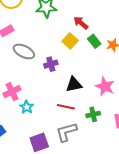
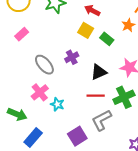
green rectangle: (94, 41) -> (107, 39), moved
gray ellipse: (24, 52) -> (44, 65), moved, turned 35
green cross: (93, 114) -> (124, 97), size x1.5

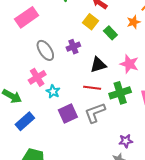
pink rectangle: (22, 34) -> (27, 17), size x1.6
purple square: (77, 136) -> (68, 114), moved

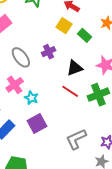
red line: (92, 88) -> (70, 91), turned 30
gray L-shape: (95, 113) -> (76, 139), moved
purple square: (68, 114) -> (37, 123), moved

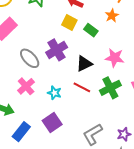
purple cross: (49, 52) -> (57, 50), size x1.5
cyan star: (31, 98) -> (54, 93), moved

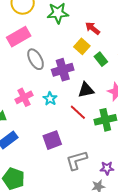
gray ellipse: (30, 58) -> (36, 59), moved
cyan star: (54, 93) -> (50, 99), moved
purple square: (52, 123) -> (52, 140), moved

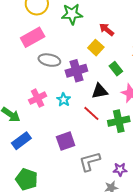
gray ellipse: (36, 59) -> (49, 60), turned -50
green rectangle: (101, 59) -> (116, 69), moved

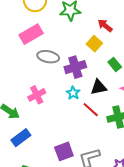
cyan star: (64, 100) -> (73, 93), moved
purple square: (66, 141) -> (64, 151), moved

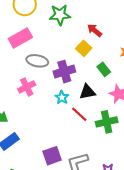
pink cross: (37, 95) -> (27, 87), moved

